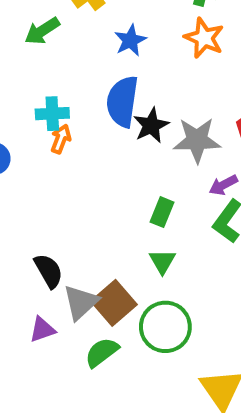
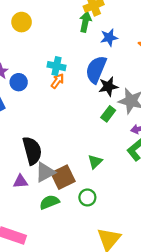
green arrow: (42, 31) -> (85, 22), moved, turned 120
green rectangle: (162, 212) -> (108, 114), moved
black semicircle: (49, 271) -> (32, 151), size x1.4
green circle: (165, 327) -> (87, 197), size x0.6

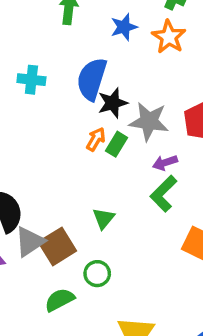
blue star: (109, 38) -> (124, 27), moved
orange arrow: (58, 81) -> (96, 139), moved
green semicircle: (49, 202) -> (60, 300), moved

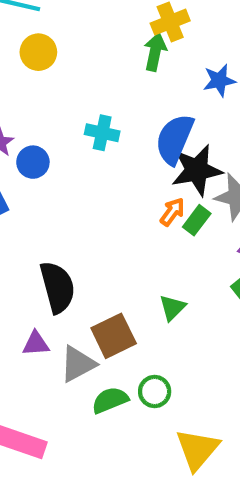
black star: (113, 103) -> (197, 170), size x1.4
gray triangle: (30, 242) -> (78, 364), moved
green circle: (97, 274) -> (155, 391), moved

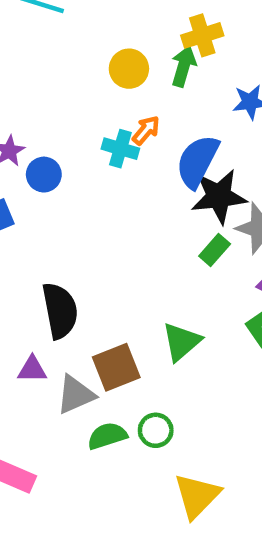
yellow circle: (38, 52) -> (129, 69), moved
orange arrow: (172, 212) -> (146, 130), moved
green triangle: (172, 308) -> (181, 342), size x1.4

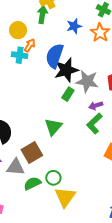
yellow circle: (129, 69) -> (18, 30), moved
green triangle: (181, 342) -> (53, 127), moved
gray triangle: (76, 395) -> (16, 167), turned 36
yellow triangle: (197, 496) -> (65, 197), moved

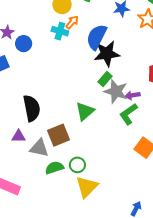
gray star: (87, 81) -> (116, 92), moved

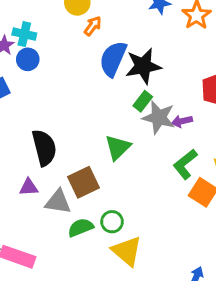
cyan cross: (60, 31) -> (24, 34), moved
blue semicircle: (97, 37) -> (113, 59), moved
green L-shape: (128, 114) -> (185, 164), moved
yellow triangle: (87, 187) -> (127, 251), turned -30

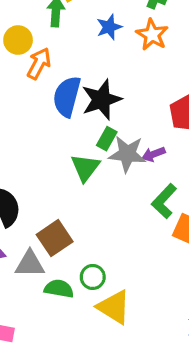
orange arrow: (93, 26) -> (39, 63), size x1.4
green triangle: (118, 147) -> (85, 168), moved
green semicircle: (81, 228) -> (59, 289), turned 40

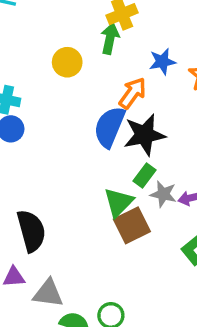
orange arrow: (39, 63) -> (133, 93), moved
gray star: (127, 154) -> (163, 194), size x0.7
brown square: (55, 238) -> (132, 225), moved

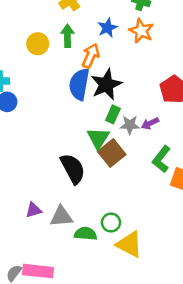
green arrow: (110, 39) -> (67, 36), moved
black semicircle: (31, 231) -> (73, 169), moved

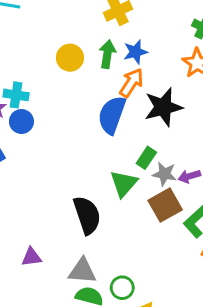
blue star: (107, 28) -> (135, 52), moved
black star: (106, 84) -> (163, 107), moved
brown square: (112, 153) -> (165, 205), moved
gray triangle: (61, 216) -> (82, 271), moved

